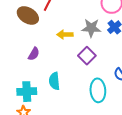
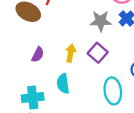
yellow arrow: (65, 35) -> (71, 53), moved, turned 105

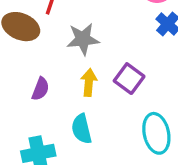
gray star: (101, 21) -> (83, 39), moved

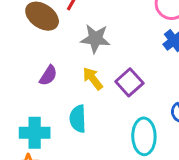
yellow arrow: (89, 82) -> (93, 79), turned -55

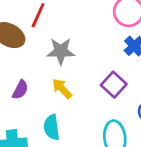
purple square: (129, 82) -> (114, 85), moved

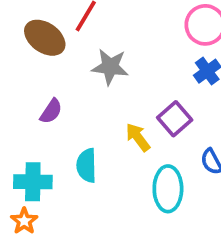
yellow arrow: (62, 89) -> (138, 137), moved

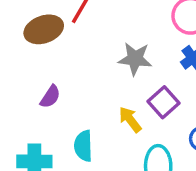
brown ellipse: (45, 38) -> (44, 29), turned -54
gray star: (110, 67) -> (135, 59), moved

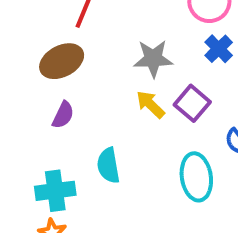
brown ellipse: (44, 29) -> (62, 61), moved
yellow arrow: (130, 119) -> (150, 104), moved

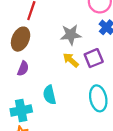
brown ellipse: (62, 61) -> (21, 39), turned -35
purple square: (192, 103) -> (94, 58), turned 30

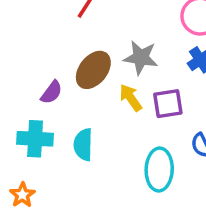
brown ellipse: (21, 39) -> (93, 70), moved
cyan cross: (21, 110) -> (35, 139), moved

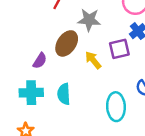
gray star: (141, 58) -> (89, 20), moved
purple square: (168, 104) -> (119, 49), moved

